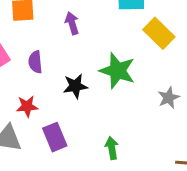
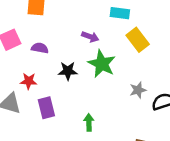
purple arrow: (72, 23) -> (90, 37), moved, turned 119
purple semicircle: (35, 62) -> (40, 48), turned 98

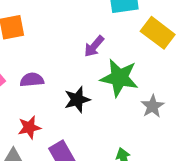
purple arrow: (90, 37) -> (94, 46), turned 126
gray star: (138, 90) -> (152, 106), moved

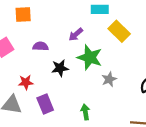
purple semicircle: (32, 80) -> (41, 46), moved

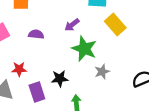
black star: (60, 68) -> (60, 79), moved

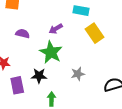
green star: (84, 49) -> (51, 52), moved

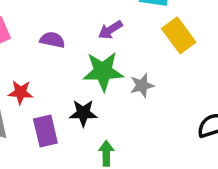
green star: (51, 52) -> (103, 71), turned -30
gray star: (78, 74) -> (142, 85), moved

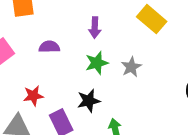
purple arrow: (110, 30) -> (95, 28), turned -42
green star: (103, 71) -> (97, 63), size x0.7

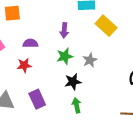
red star: (33, 96) -> (24, 65), moved
black star: (89, 101) -> (73, 82), moved

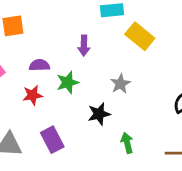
green star: (65, 56) -> (68, 82), moved
green arrow: (76, 105) -> (127, 143), moved

